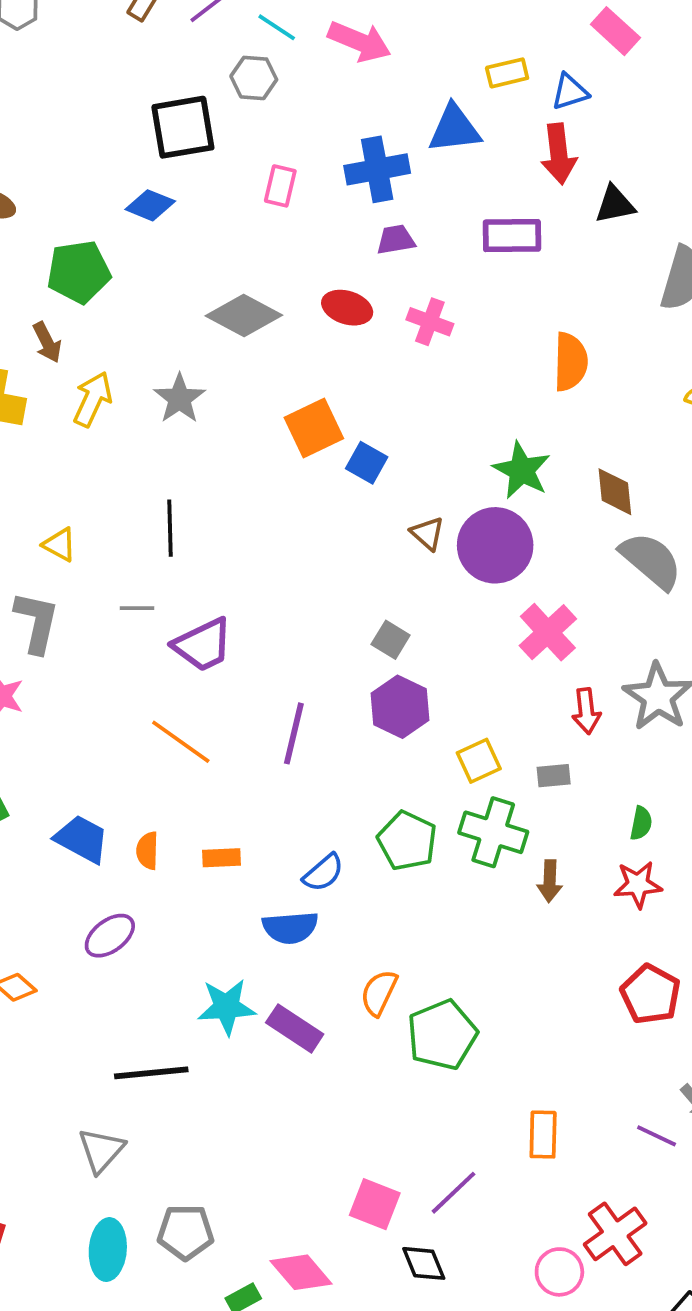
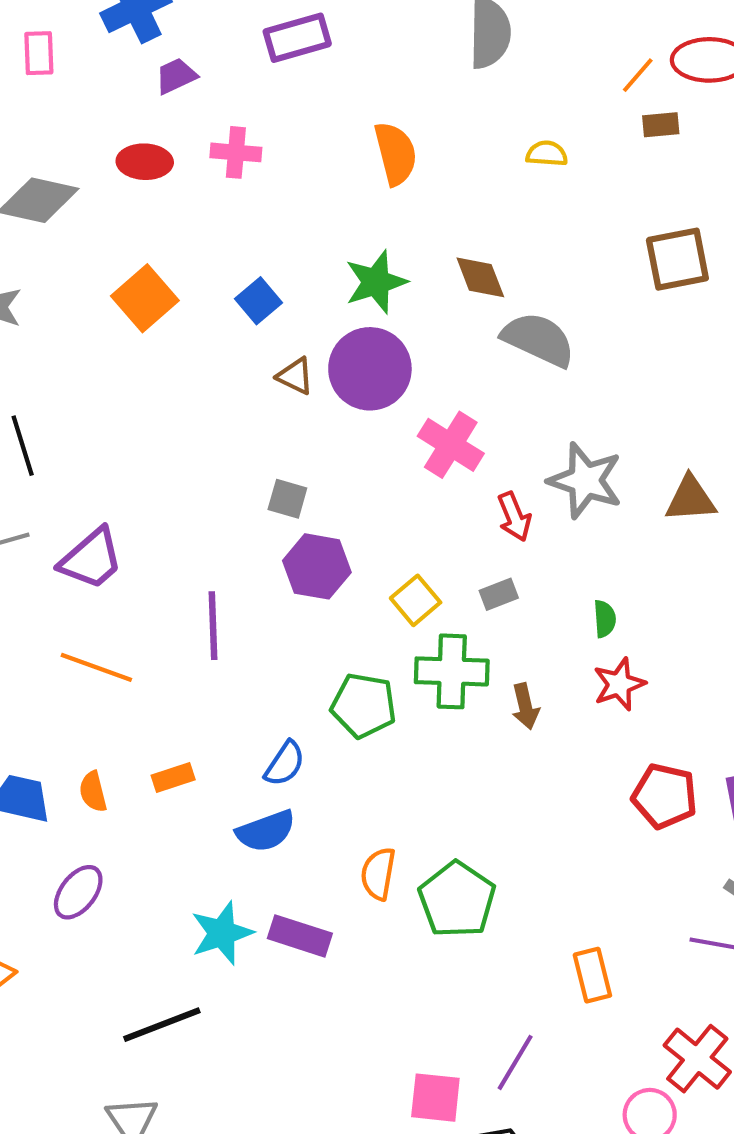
blue square: (367, 463) -> (259, 301), moved, turned 36
green star: (522, 470) -> (376, 282), turned -30

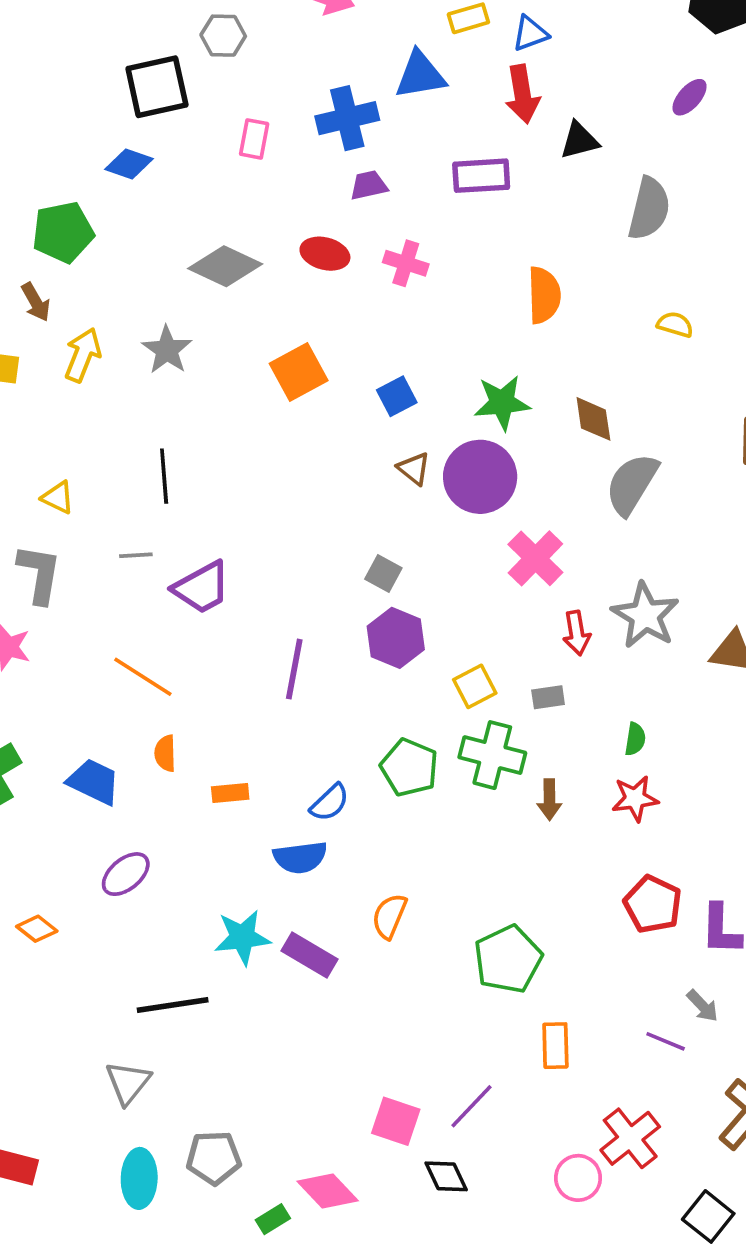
gray semicircle: (538, 339) -> (632, 484), turned -96
orange line: (96, 667) -> (143, 677), moved
orange semicircle: (93, 792) -> (165, 753), moved
green pentagon: (457, 900) -> (508, 959), moved

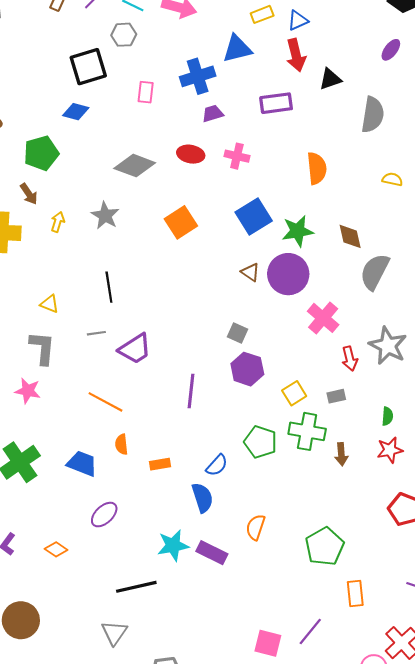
yellow arrow: (83, 355) -> (58, 222), size x0.7
blue square: (397, 396) -> (254, 216), moved, size x1.6
blue semicircle: (300, 857) -> (202, 498), turned -96

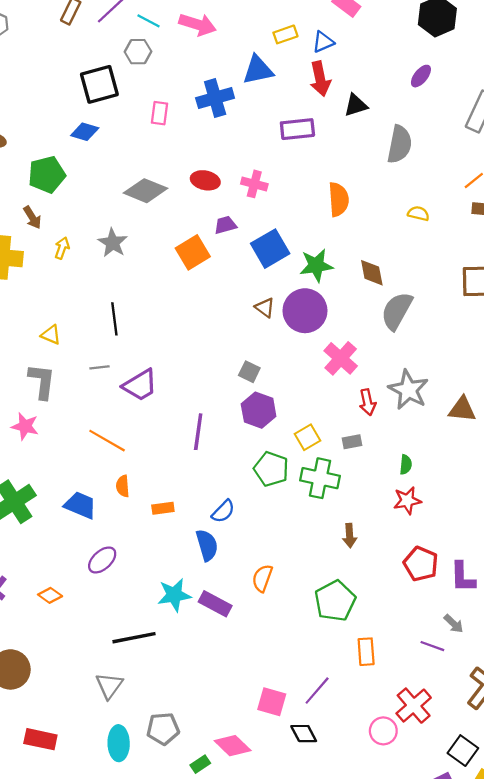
purple trapezoid: (213, 113) -> (225, 225), moved
green pentagon: (260, 442) -> (271, 469), moved
brown arrow: (341, 454) -> (350, 536), moved

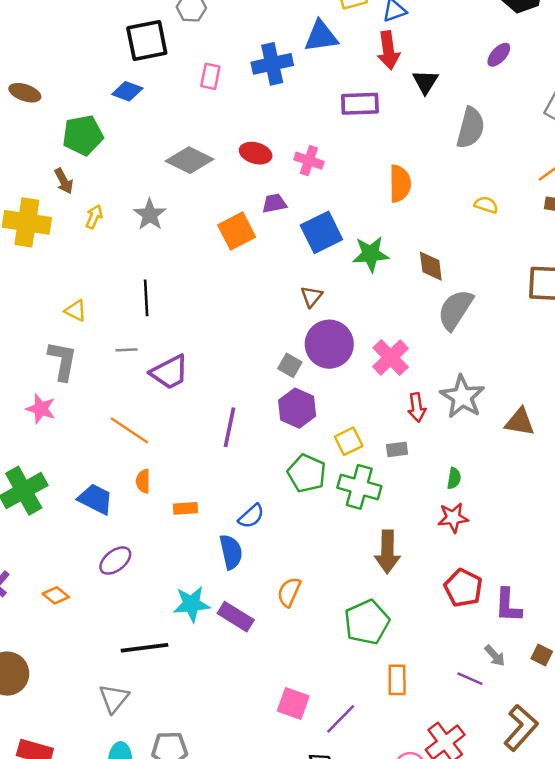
black triangle: (356, 105) -> (425, 82), turned -45
brown triangle: (265, 308) -> (311, 296), turned 30
purple circle: (305, 311) -> (329, 344), moved
brown arrow: (350, 536) -> (387, 552), size x1.6
pink square: (272, 702) -> (293, 703), moved

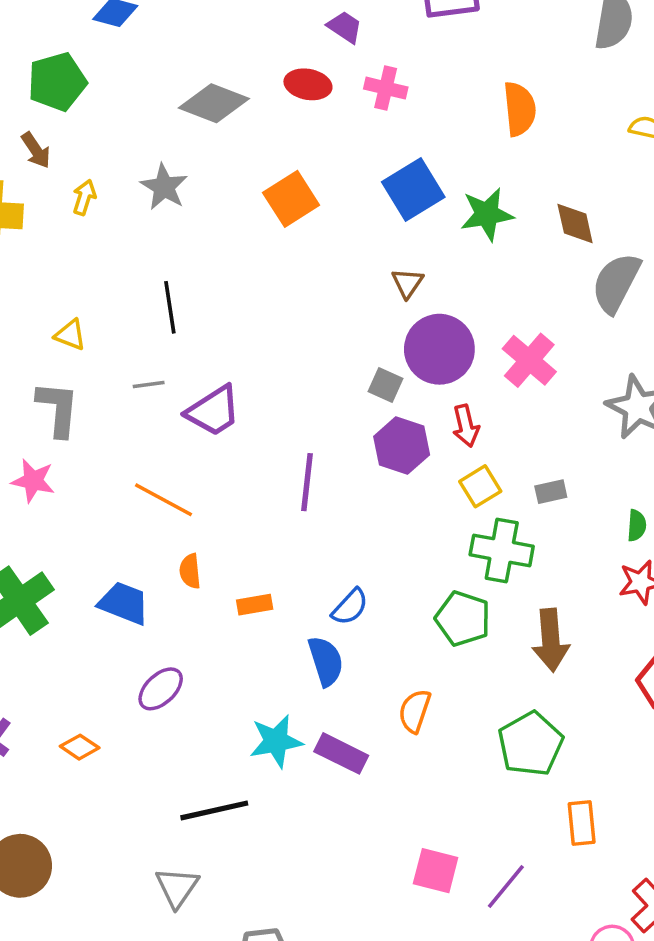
purple trapezoid: (274, 203) -> (345, 27), moved, turned 50
red arrow: (417, 407) -> (466, 426), moved
green pentagon: (307, 473) -> (463, 618), moved

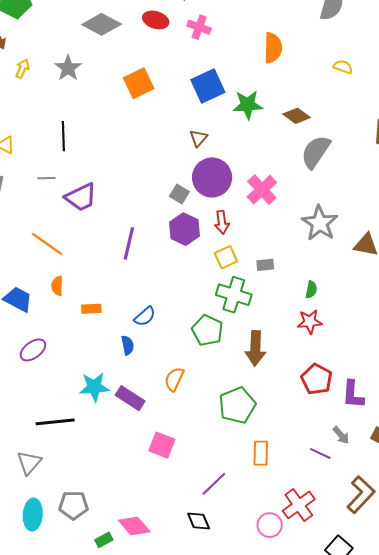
brown diamond: (575, 223) -> (297, 116), turned -48
blue semicircle: (326, 661) -> (128, 345), size x0.7
pink square: (436, 871) -> (162, 445), moved

